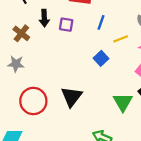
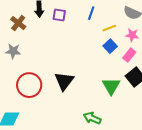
blue square: (101, 58) -> (110, 46), moved

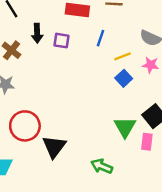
pink rectangle: (129, 55) -> (147, 142), moved, turned -32
black triangle: (64, 81) -> (54, 147), moved

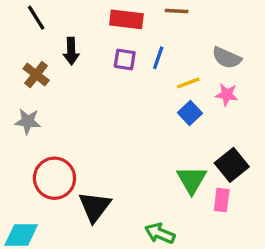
purple square: (61, 41) -> (125, 59), moved

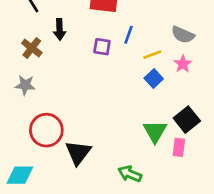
purple square: (125, 59) -> (102, 47), moved
pink star: (227, 95) -> (183, 64), turned 30

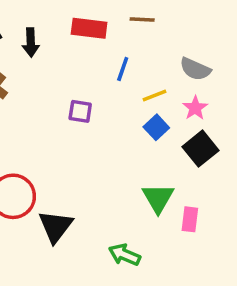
black arrow: (60, 29) -> (31, 42), moved
purple square: (102, 47) -> (80, 111), moved
black square: (187, 120) -> (200, 149), moved

